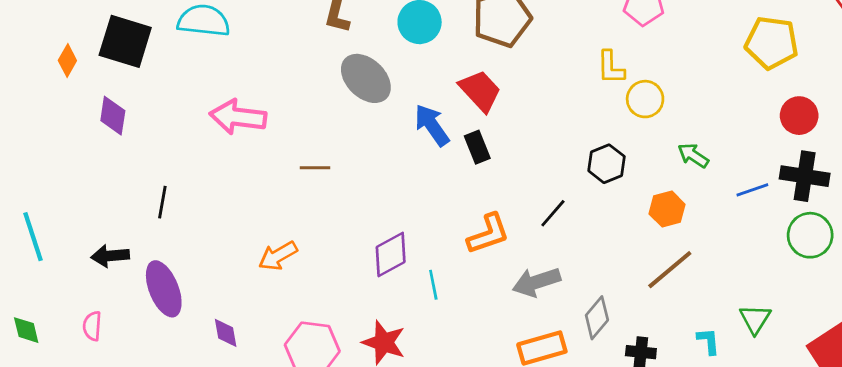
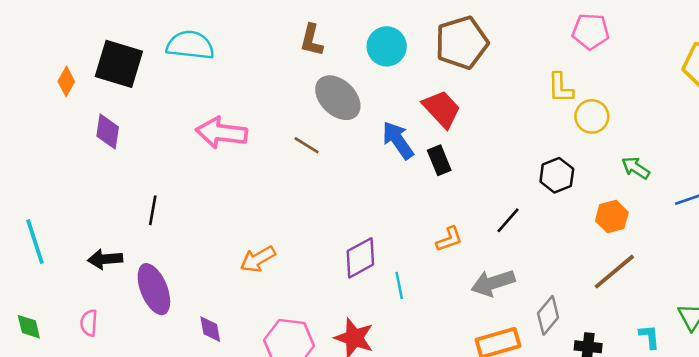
brown line: (315, 168) -> (307, 145), moved, turned 32
orange L-shape: (488, 234) -> (449, 239), size x0.7

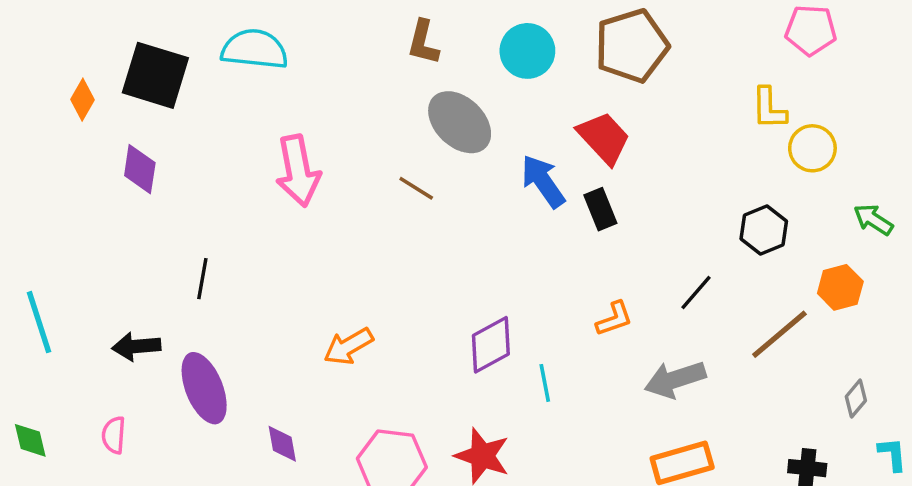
pink arrow: (221, 133) -> (298, 171), turned -108
brown line: (614, 272) -> (779, 334), moved
gray diamond: (548, 315) -> (856, 399), moved, size x0.7

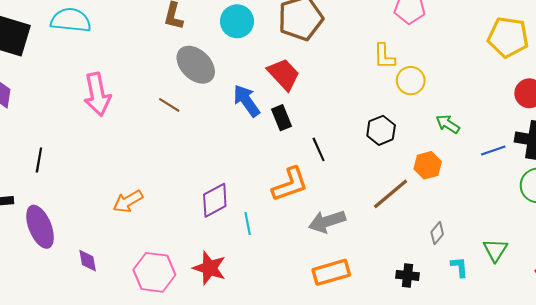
black line: (696, 293) -> (319, 149), moved, turned -65
orange L-shape: (614, 319) -> (290, 184), size x1.6

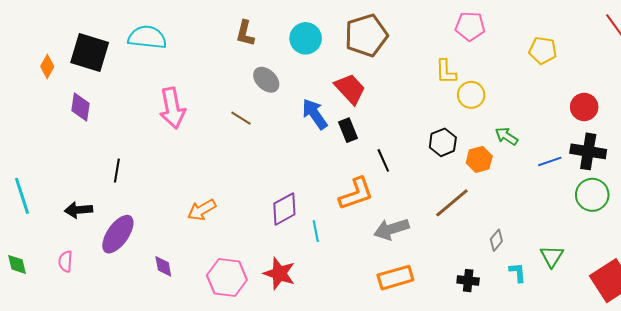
yellow pentagon: (508, 37) -> (543, 50), moved, size x0.7
gray ellipse: (196, 65) -> (266, 80), size x0.7
orange hexagon: (428, 165) -> (479, 159), moved
purple ellipse: (40, 227) -> (118, 234), turned 57

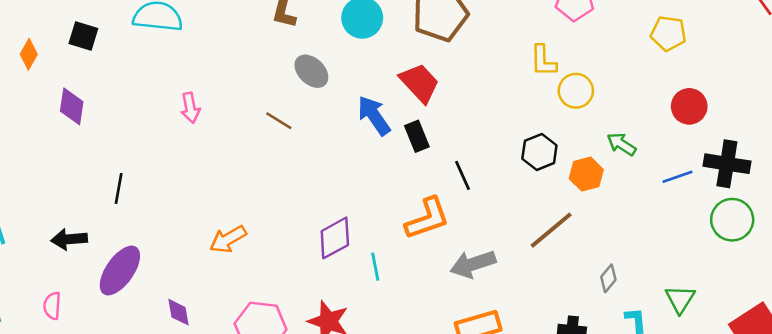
black square: (90, 52) -> (83, 36), size x0.6
red circle: (584, 107) -> (689, 106), moved
pink arrow: (172, 108) -> (190, 108), size x0.6

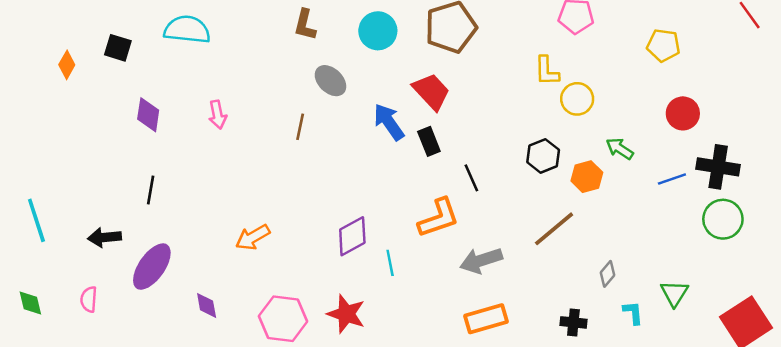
purple diamond: (72, 106) -> (148, 115), moved
brown line: (279, 121) -> (300, 127), turned 70

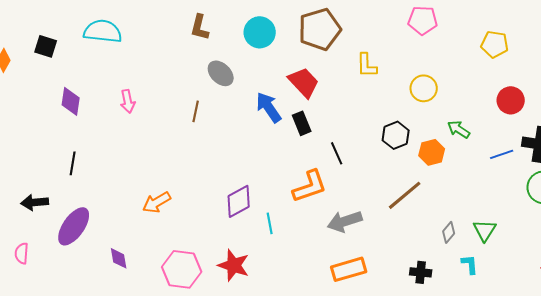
yellow L-shape: (547, 71) -> (367, 65), moved
green triangle: (674, 293) -> (485, 230), moved

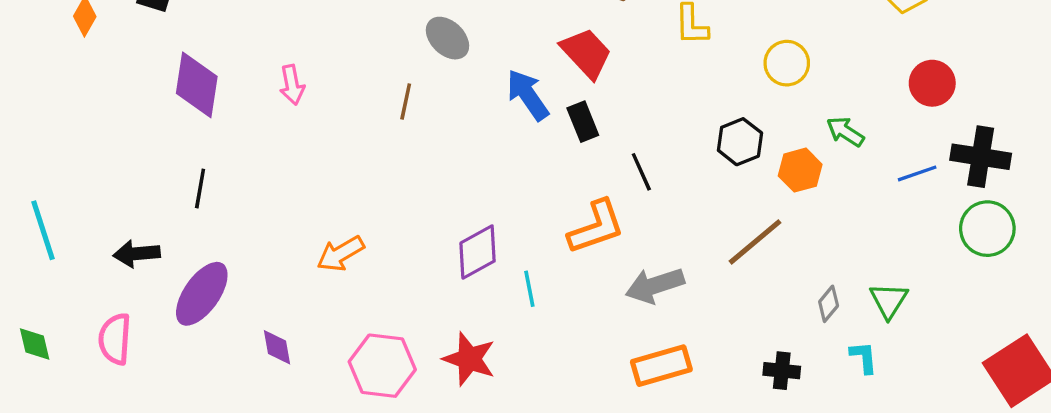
purple diamond: (71, 101) -> (197, 85), size x1.4
pink semicircle: (22, 253) -> (115, 339), size x1.4

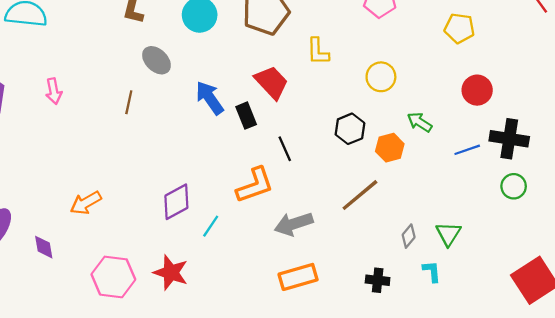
red trapezoid: (586, 53) -> (271, 82), moved
green circle: (987, 229) -> (514, 186), size x0.7
cyan line: (529, 289) -> (211, 226), turned 45
purple diamond: (277, 347) -> (44, 247), moved

